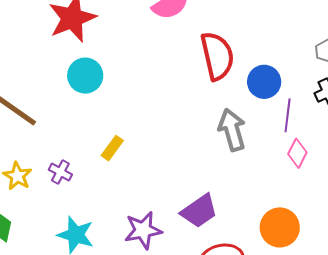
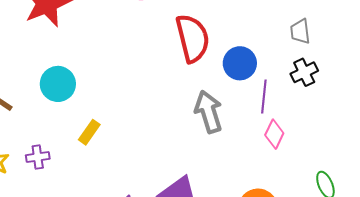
cyan circle: (85, 76) -> (58, 84), moved
purple cross: (60, 172) -> (38, 157), turned -35

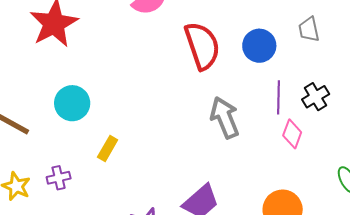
blue circle: (240, 63) -> (259, 46), moved
black cross: (304, 72) -> (316, 97), moved

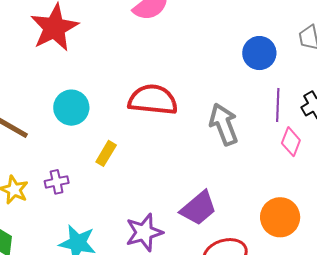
red semicircle: (202, 46) -> (153, 100), moved, turned -66

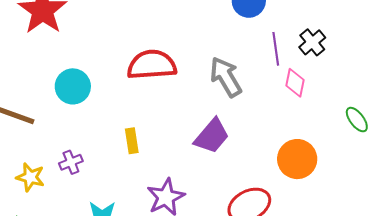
yellow rectangle: (106, 153) -> (132, 141), moved, turned -30
purple trapezoid: (198, 208) -> (212, 136), moved

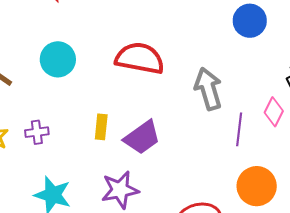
purple line: (276, 49) -> (239, 129), moved
purple trapezoid: (212, 136) -> (142, 137), moved

